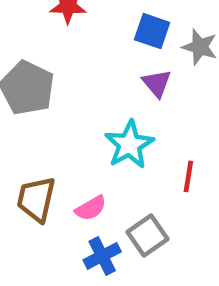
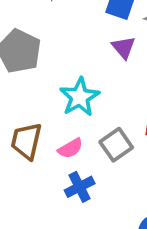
cyan star: (129, 145) -> (80, 97), moved
gray square: (148, 235) -> (116, 145), moved

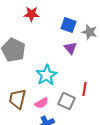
gray square: (116, 145) -> (66, 101), turned -30

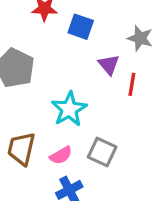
blue square: (68, 25) -> (81, 27), moved
red line: (84, 89) -> (132, 84), moved

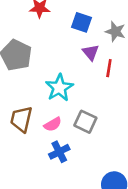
blue square: (81, 27) -> (81, 22), moved

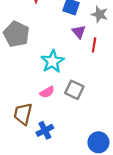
brown trapezoid: (21, 119) -> (23, 114), moved
blue cross: (59, 152) -> (45, 130), moved

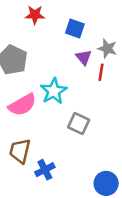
gray star: (100, 14) -> (107, 49), moved
pink semicircle: (47, 92) -> (22, 105), moved, size x1.6

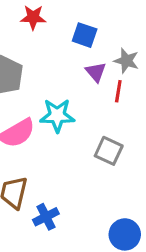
cyan star: (54, 91) -> (57, 115), turned 30
gray square: (79, 123) -> (109, 151), moved

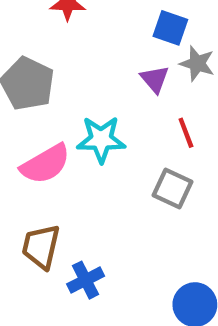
blue square: (85, 35) -> (170, 28), moved
red line: (118, 91) -> (186, 133), moved, turned -30

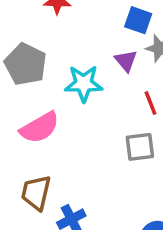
cyan star: (101, 139) -> (84, 84), moved
gray square: (173, 189) -> (140, 147), turned -32

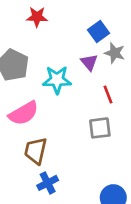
blue square: (138, 20) -> (99, 32), turned 35
brown trapezoid: (36, 193) -> (36, 151), moved

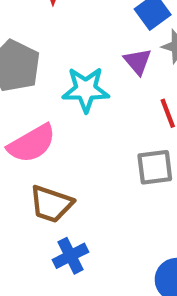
brown trapezoid: (36, 151) -> (51, 204), turned -84

